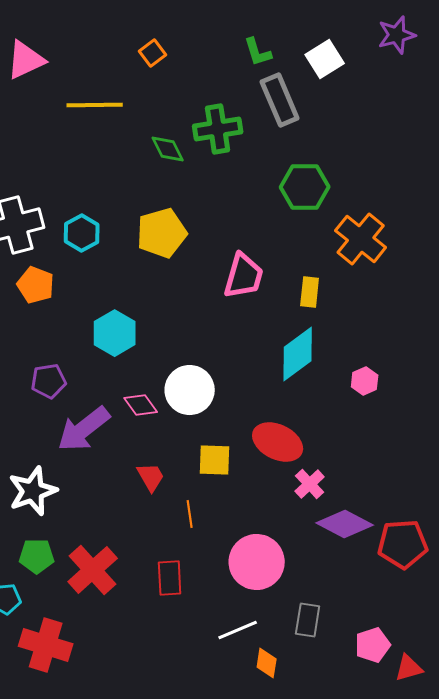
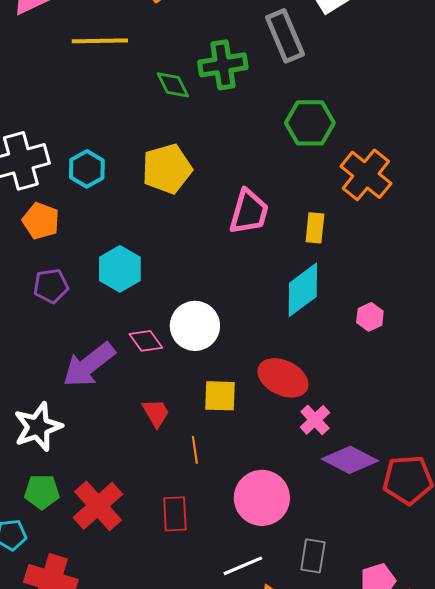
purple pentagon: (49, 381) -> (51, 286), moved

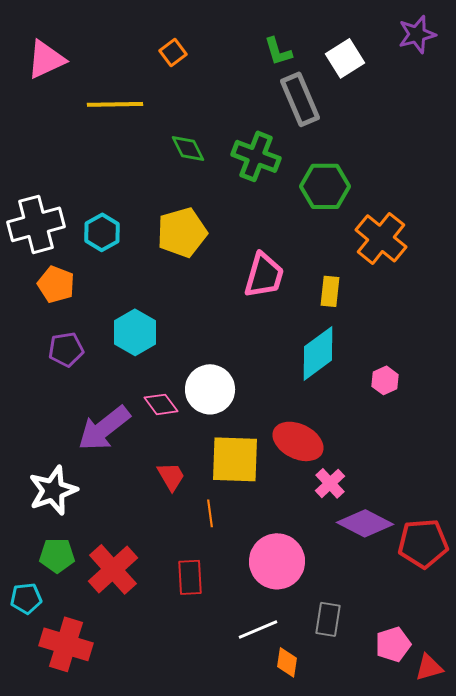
green cross: (223, 65) -> (256, 156), moved, turned 30
yellow square: (220, 396) -> (235, 459), size x1.5

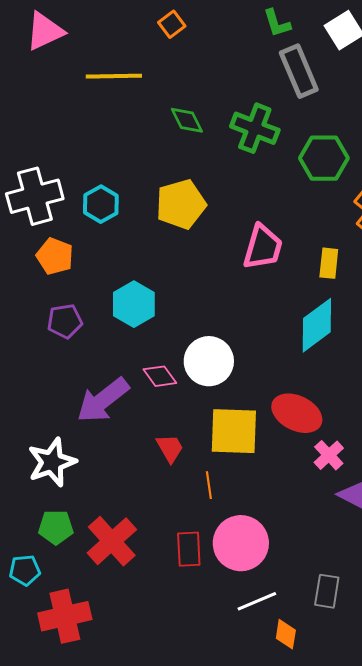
pink circle: (277, 561) -> (241, 543), moved
red cross: (66, 644) -> (65, 616), turned -30

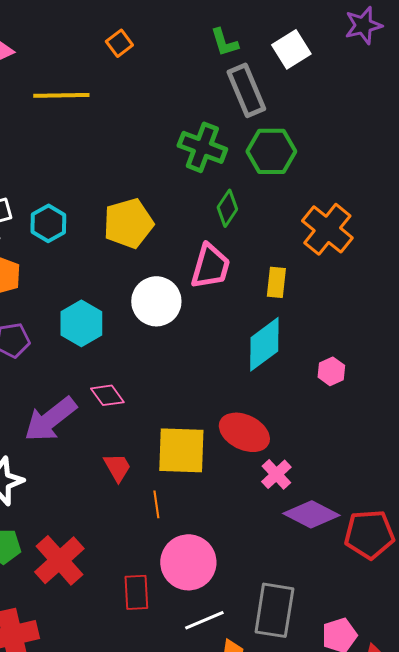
green diamond: (187, 120) -> (227, 208), moved, turned 60
green hexagon: (324, 158) -> (271, 151), moved
white circle: (209, 361) -> (156, 301), moved
red rectangle: (189, 549) -> (136, 592), moved
gray rectangle: (327, 591) -> (274, 610), size x1.6

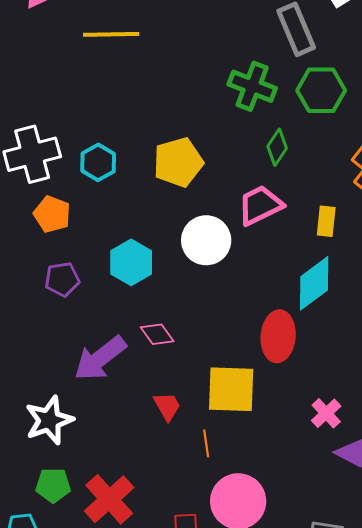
pink trapezoid: (210, 266) -> (260, 205), turned -132
red ellipse: (244, 432) -> (278, 336), moved, turned 69

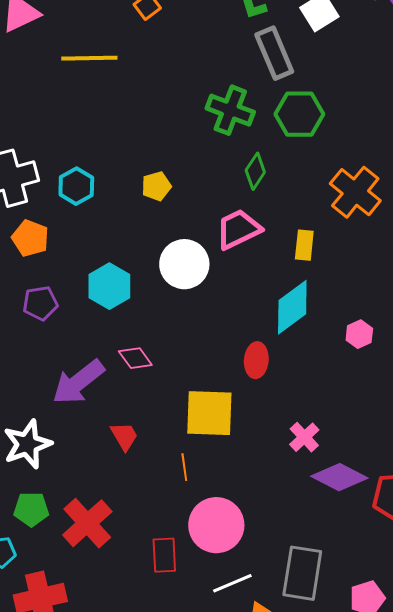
yellow pentagon: (178, 162) -> (156, 186), size x0.6
red ellipse: (278, 336) -> (256, 360), size x0.7
red trapezoid: (167, 406) -> (124, 436), moved

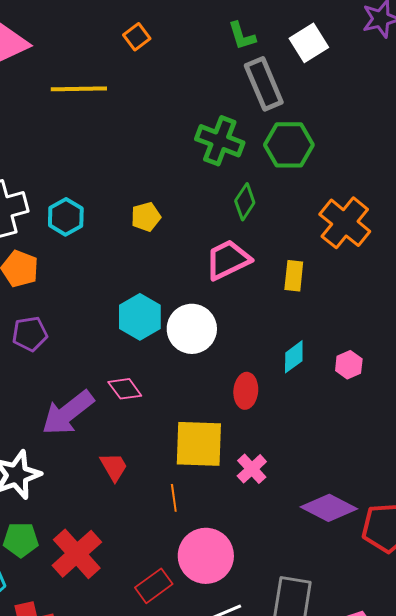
white circle: (184, 264) -> (192, 329), moved
cyan hexagon: (109, 286) -> (140, 317), moved
cyan diamond: (292, 307) -> (294, 357), moved, size x0.6
pink cross: (304, 437) -> (252, 469), moved
red rectangle: (164, 555) -> (154, 586), turned 57

